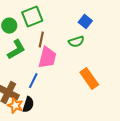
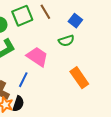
brown line: (41, 40) -> (45, 12), moved, turned -42
pink trapezoid: (47, 58) -> (37, 57), turned -70

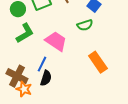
black semicircle: (18, 104) -> (46, 78), moved

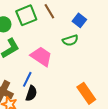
orange rectangle: (98, 62) -> (86, 93), moved

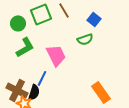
pink trapezoid: (41, 56) -> (56, 55), turned 30
black semicircle: (31, 93) -> (34, 92), moved

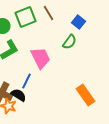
green semicircle: (85, 39) -> (69, 42), turned -35
black semicircle: (34, 92) -> (18, 95), turned -77

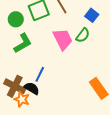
pink trapezoid: (40, 58) -> (63, 39), moved

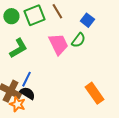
green circle: (16, 19) -> (11, 16), moved
blue line: (40, 74) -> (26, 79), moved

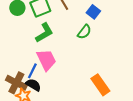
pink trapezoid: (58, 44) -> (46, 60), moved
green L-shape: (18, 48) -> (44, 33), moved

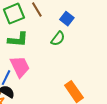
green L-shape: (44, 33) -> (18, 40), turned 35

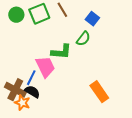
green L-shape: (18, 40) -> (61, 52), moved

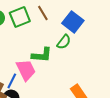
blue square: (92, 19) -> (73, 22), size x1.5

